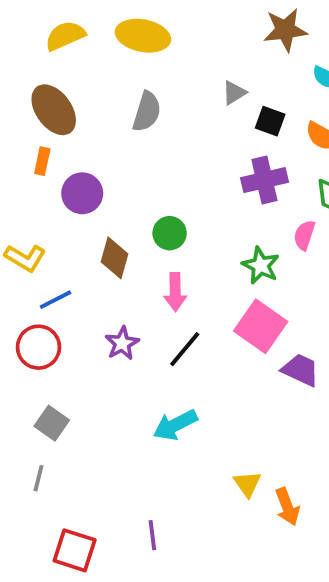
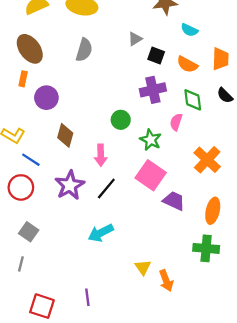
green circle: (170, 233) -> (121, 120), moved
blue line: (56, 300) -> (31, 160), turned 60
purple star: (122, 343) -> (70, 185), size x1.5

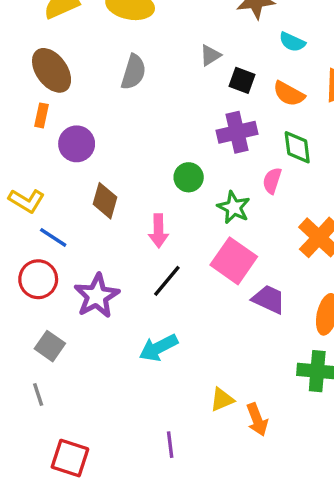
purple star: (70, 185) -> (97, 296), moved
gray line: (21, 264) -> (38, 395), turned -32
yellow triangle: (143, 267) -> (222, 400), turned 42
purple line: (87, 297) -> (170, 445), moved

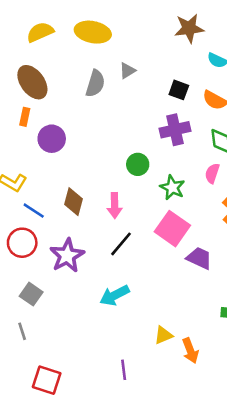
gray triangle: (210, 55) -> (127, 71), moved
pink semicircle: (272, 181) -> (212, 173), moved
brown diamond: (105, 201) -> (73, 202), moved

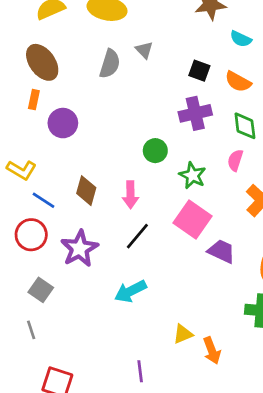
gray triangle: (127, 71) -> (144, 50), turned -42

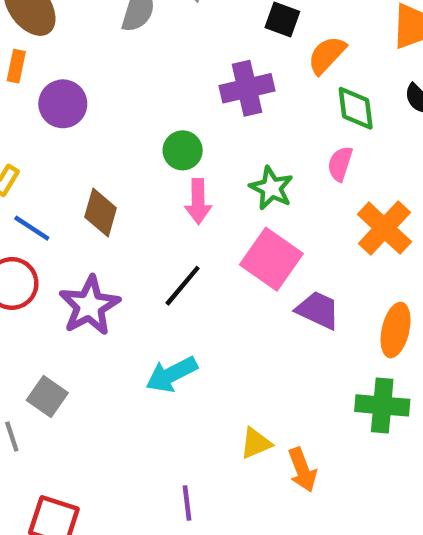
orange semicircle: (238, 82) -> (327, 55), moved, turned 104
purple cross: (195, 113) -> (247, 88), moved
green circle: (155, 151) -> (183, 150), moved
pink arrow: (130, 195) -> (198, 201), moved
gray square: (41, 290) -> (47, 397), moved

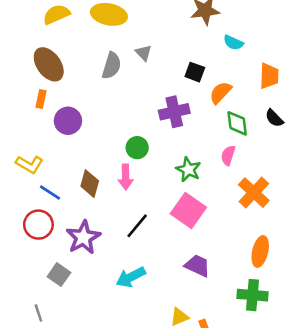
pink arrow: (198, 201) -> (126, 177), moved
purple trapezoid: (318, 310) -> (197, 266), moved
gray square: (47, 397) -> (59, 275), moved

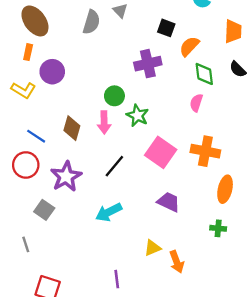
yellow L-shape: (29, 164) -> (23, 90), moved
green star: (188, 169) -> (137, 115), moved
orange cross: (254, 193) -> (205, 151), moved, turned -32
green cross: (252, 295) -> (218, 228), size x0.6

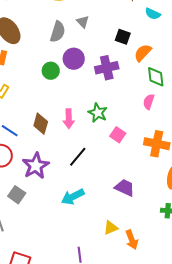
purple circle: (52, 72) -> (74, 59), moved
green circle: (114, 96) -> (51, 71), moved
pink square: (161, 152) -> (118, 135), moved, size x0.6

